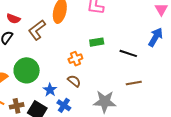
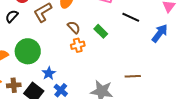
green rectangle: (97, 42) -> (101, 31), turned 48
black line: (128, 53) -> (131, 17), moved
brown semicircle: (74, 81) -> (74, 27), moved

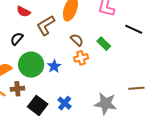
black semicircle: (12, 16) -> (17, 39), moved
blue star: (49, 73) -> (54, 66), moved
brown cross: (14, 85) -> (17, 89), moved

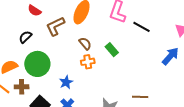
black line: (134, 29) -> (142, 27), moved
blue star: (54, 66) -> (66, 82), moved

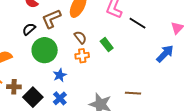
black semicircle: (25, 37) -> (29, 29), moved
green circle: (37, 64) -> (45, 50), moved
brown cross: (22, 87) -> (14, 87), moved

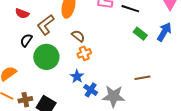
green rectangle: (107, 45) -> (140, 34), moved
blue star: (60, 75) -> (77, 76), moved
blue cross: (60, 98) -> (91, 90), moved

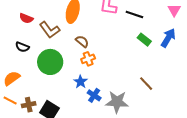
brown L-shape: (46, 25) -> (50, 30), turned -90
black semicircle: (26, 40) -> (22, 47), moved, turned -104
brown line: (143, 78) -> (146, 84), turned 56

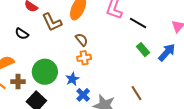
green circle: (50, 62) -> (45, 72), moved
brown cross: (29, 105) -> (18, 82), moved

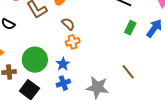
green rectangle: (143, 50) -> (130, 28), turned 72
blue cross: (83, 95) -> (63, 83), moved, turned 32

